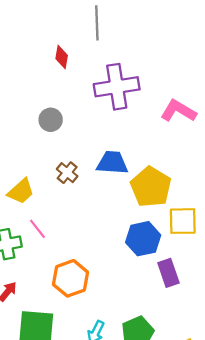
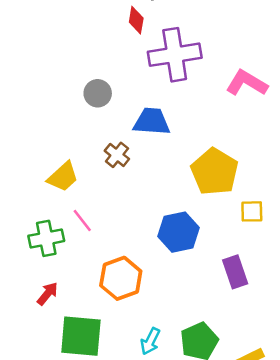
red diamond: (62, 57) -> (136, 20), moved
blue trapezoid: (112, 163) -> (152, 122), moved
yellow square: (183, 221) -> (252, 211), size x0.7
blue hexagon: (143, 239) -> (179, 232), moved

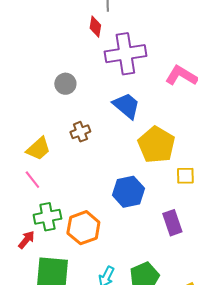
blue trapezoid: (152, 122) -> (126, 106), moved, turned 36
brown cross: (117, 155) -> (80, 132), turned 30
pink line: (82, 220) -> (32, 180), moved
green cross: (46, 238) -> (47, 217), moved

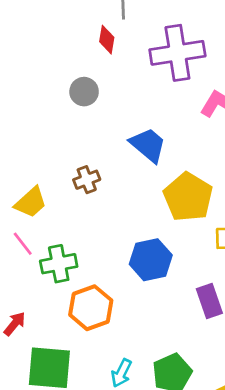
purple cross: (125, 54) -> (177, 53), moved
gray circle: (65, 84) -> (84, 92), moved
green cross: (47, 217) -> (59, 264), moved

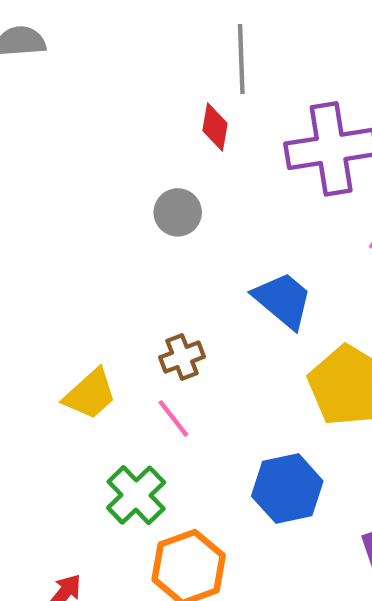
pink line: (23, 244) -> (173, 418), moved
green cross: (59, 264) -> (136, 495), turned -33

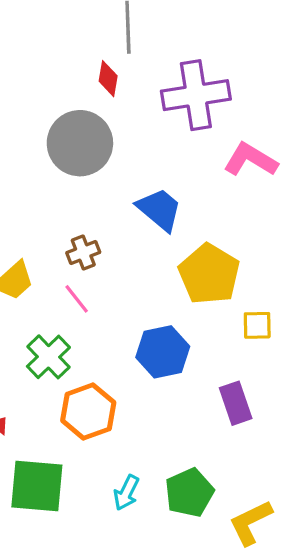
gray circle: (178, 212) -> (80, 143), size x1.8

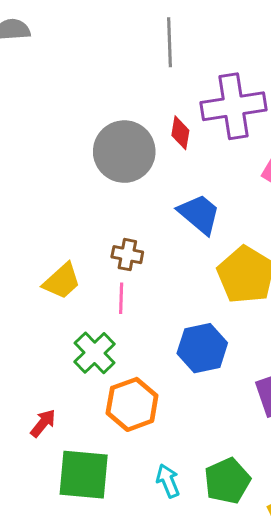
red diamond: (108, 79) -> (180, 133), moved
brown cross: (83, 252) -> (127, 255), turned 32
pink line: (77, 299) -> (121, 298), turned 40
cyan arrow: (126, 493) -> (168, 481), turned 132

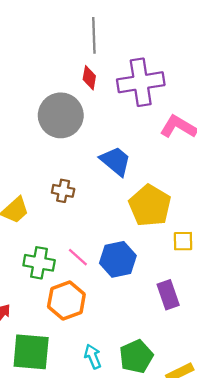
red diamond: (180, 133) -> (89, 78), moved
pink line: (121, 298) -> (78, 257), moved, turned -50
green cross: (95, 353) -> (39, 263), turned -36

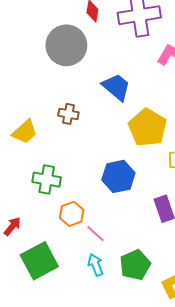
pink line: (78, 257) -> (96, 234), moved
orange hexagon: (66, 300) -> (72, 214), size x0.7
green square: (31, 352) -> (39, 261), turned -33

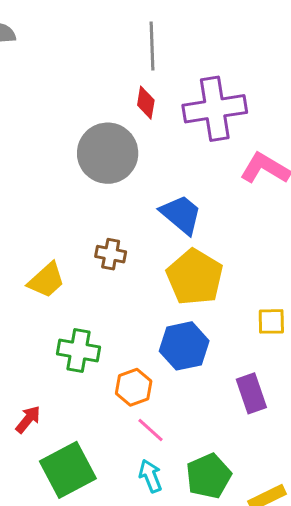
yellow pentagon: (148, 128) -> (195, 277), moved
orange hexagon: (72, 214) -> (134, 387), moved

